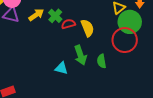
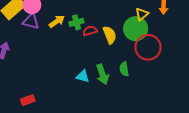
green cross: (55, 16) -> (76, 22), turned 32
green circle: (130, 22) -> (136, 29), moved
green arrow: (80, 55) -> (102, 74), moved

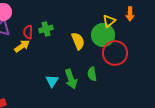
yellow arrow: (57, 21) -> (22, 46), moved
red semicircle: (90, 31) -> (28, 32), moved, turned -72
cyan triangle: (83, 76) -> (52, 81), turned 48

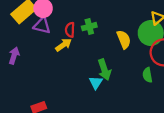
green semicircle: (92, 74) -> (147, 75), moved
green arrow: (71, 79) -> (104, 70), moved

